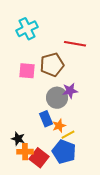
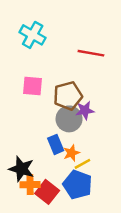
cyan cross: (27, 29) -> (33, 35), turned -35
brown pentagon: (52, 65) -> (68, 96), moved
black star: (18, 139) -> (22, 169), size x1.5

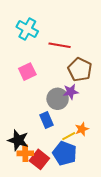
red line: (91, 53) -> (60, 45), moved
pink square: (33, 86) -> (27, 72), turned -30
brown pentagon: (68, 96) -> (80, 69), moved, turned -30
orange star: (71, 153) -> (82, 129), moved

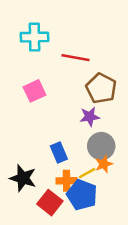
cyan cross: (27, 29) -> (34, 37), turned -30
gray circle: (58, 99) -> (101, 146), moved
orange cross: (25, 153) -> (67, 181), moved

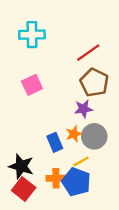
red line: (76, 58) -> (88, 53), moved, turned -45
orange star: (104, 164) -> (74, 134), moved
orange cross: (67, 181) -> (56, 178), moved
red square: (50, 203) -> (24, 189), moved

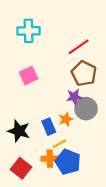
gray circle: (94, 136) -> (86, 109), moved
yellow line: (81, 161) -> (59, 144), moved
black star: (21, 166) -> (19, 131), moved

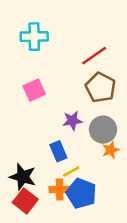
purple star: (74, 97) -> (72, 121), moved
orange star: (66, 119) -> (111, 150), moved
black star: (19, 131) -> (23, 177), moved

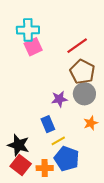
pink square: (34, 90) -> (33, 47), moved
gray circle: (103, 130) -> (84, 94), moved
orange cross: (60, 189) -> (45, 168), moved

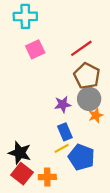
cyan cross: (28, 30) -> (25, 16), moved
orange star: (91, 123) -> (96, 115), moved
blue rectangle: (48, 124) -> (65, 132), moved
blue pentagon: (67, 159) -> (81, 157), moved

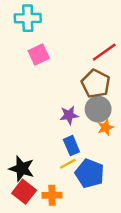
red line: (81, 48) -> (104, 52), moved

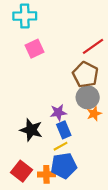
purple star: (69, 115) -> (58, 113), moved
black star: (22, 169) -> (31, 130), moved
blue pentagon: (90, 173) -> (64, 166), moved, turned -30

